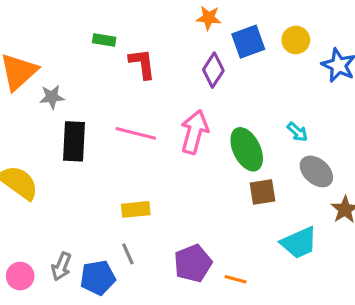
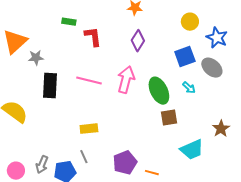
blue square: (248, 42) -> (185, 57), moved
cyan arrow: (297, 132) -> (189, 88), moved
gray ellipse: (316, 171) -> (212, 68), moved

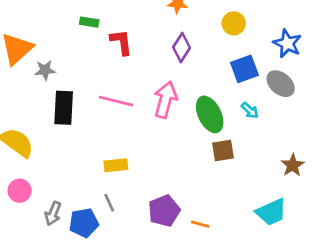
yellow circle: (190, 22) -> (234, 23), moved
cyan trapezoid: (192, 150) -> (271, 212), moved
pink circle: (16, 171) -> (20, 191), moved

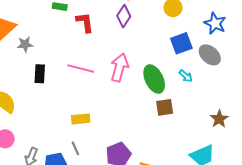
purple diamond: (182, 47) -> (124, 16), moved
black rectangle: (64, 108) -> (40, 74), size x0.7

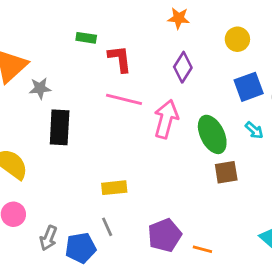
purple diamond: (124, 16) -> (183, 67), moved
pink line: (81, 69) -> (124, 99), moved
black rectangle: (40, 74) -> (60, 127), size x1.4

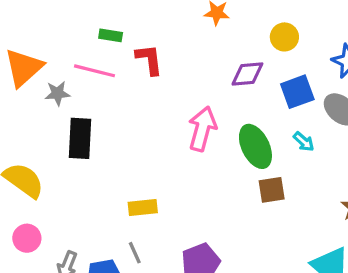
purple diamond: (183, 67) -> (247, 74), moved, turned 52
pink line: (124, 99) -> (94, 71), moved

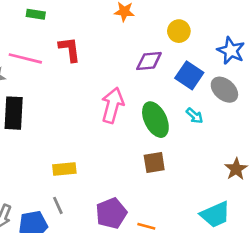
green rectangle: (111, 35) -> (36, 14), moved
blue square: (297, 92) -> (189, 75), turned -36
brown square: (272, 190) -> (154, 163), moved

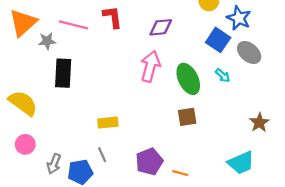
blue star: (231, 51) -> (239, 18), moved
purple diamond: (149, 61) -> (161, 27), moved

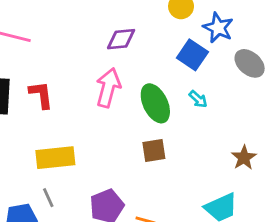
red L-shape: (112, 17) -> (41, 95), moved
gray ellipse: (249, 53) -> (250, 63), moved
yellow rectangle: (108, 123) -> (55, 158), size x1.5

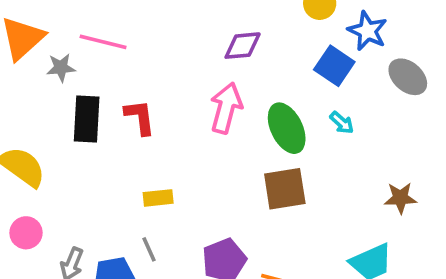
brown square: (154, 150) -> (285, 189), size x1.4
yellow rectangle: (55, 158) -> (158, 198), size x0.6
brown star: (244, 158) -> (400, 198), turned 30

